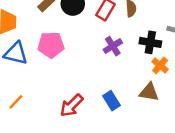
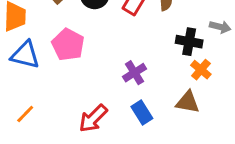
pink pentagon: (51, 45) -> (68, 45), turned 30
purple cross: (113, 46) -> (134, 73), moved

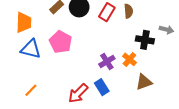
orange cross: (201, 70) -> (129, 59), moved
brown triangle: (188, 102) -> (144, 82), turned -30
blue rectangle: (142, 113) -> (102, 87), moved

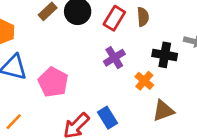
pink pentagon: (61, 42) -> (53, 82), moved
purple cross: (107, 61) -> (114, 58), moved

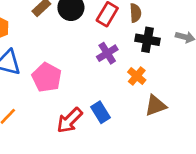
black cross: (165, 55) -> (148, 40), moved

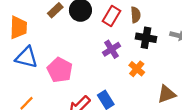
brown triangle: (156, 106) -> (167, 94), moved

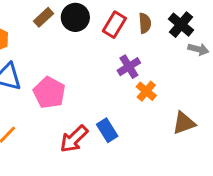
black cross: (146, 38) -> (181, 25), moved, turned 30
purple cross: (111, 49) -> (129, 67), moved

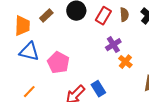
brown rectangle: (44, 17) -> (46, 16), moved

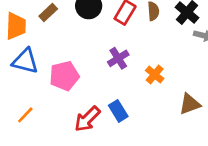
purple cross: (113, 45) -> (118, 58), moved
pink pentagon: (58, 63) -> (64, 76), turned 30

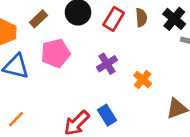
pink pentagon: (64, 76) -> (56, 53), moved

